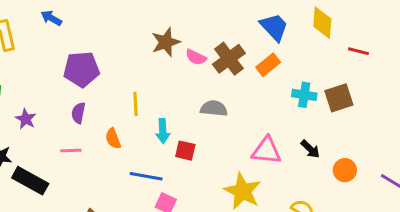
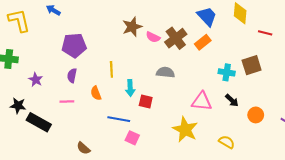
cyan cross: (304, 95) -> (227, 72), moved

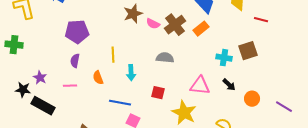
purple star: (36, 80) -> (40, 78), moved
red square: (146, 101) -> (158, 93), moved

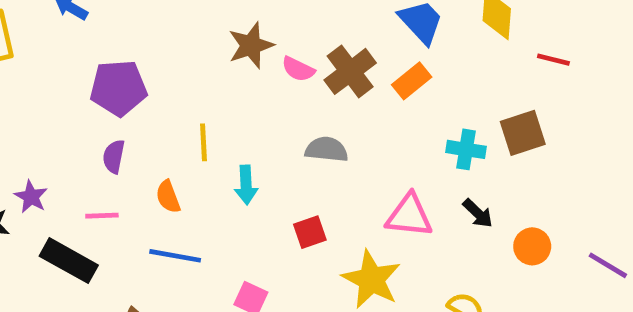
red square: (158, 93) -> (310, 232), turned -32
blue line: (120, 103) -> (175, 256), moved
black rectangle: (43, 106) -> (69, 261), moved

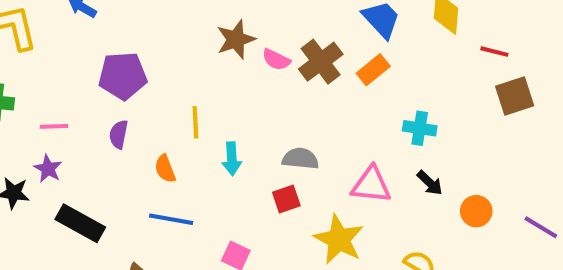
brown square: (523, 133) -> (515, 96), moved
gray semicircle: (327, 149) -> (300, 159), moved
pink line: (102, 216) -> (54, 126), moved

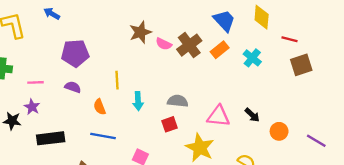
cyan cross: (420, 128) -> (252, 58), moved, turned 30
purple semicircle: (119, 134) -> (73, 87), turned 98
black rectangle: (80, 223) -> (51, 138), turned -36

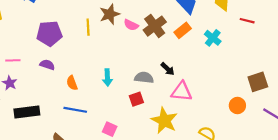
brown square: (301, 65) -> (258, 82), moved
yellow line: (117, 80) -> (88, 27), moved
black arrow: (252, 115) -> (168, 69), moved

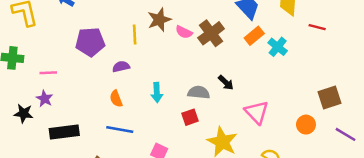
orange rectangle: (183, 30) -> (254, 36), moved
purple semicircle: (47, 65) -> (121, 67), moved, turned -32
pink triangle: (182, 92) -> (257, 112), moved, turned 40

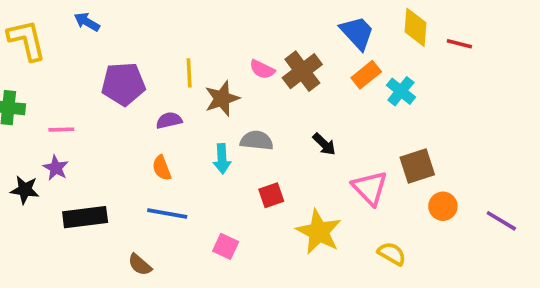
brown star: (159, 20) -> (222, 98), moved
red line: (317, 27) -> (459, 44), moved
gray semicircle: (199, 92) -> (257, 140), moved
brown square: (329, 97) -> (417, 166), moved

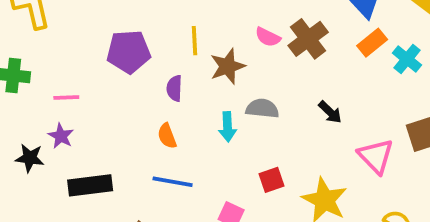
purple semicircle: (169, 120) -> (174, 88), turned -75
red square: (271, 195) -> (271, 180), moved

